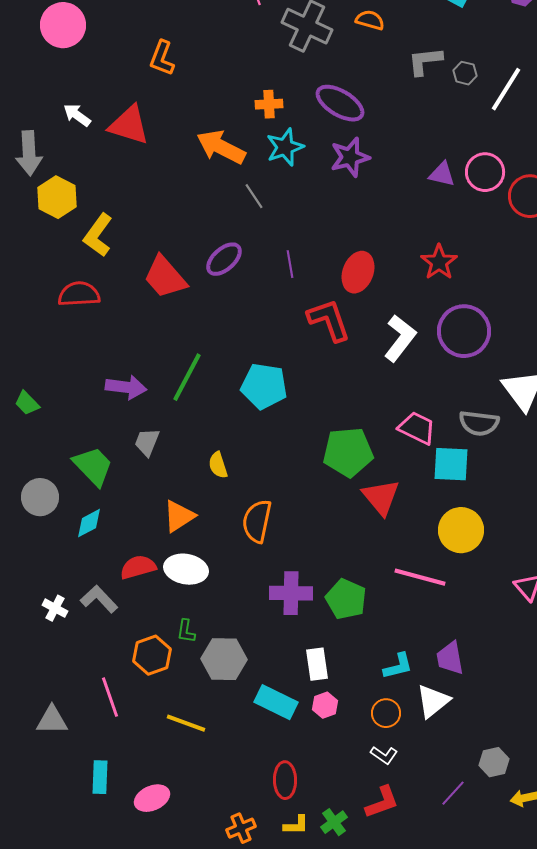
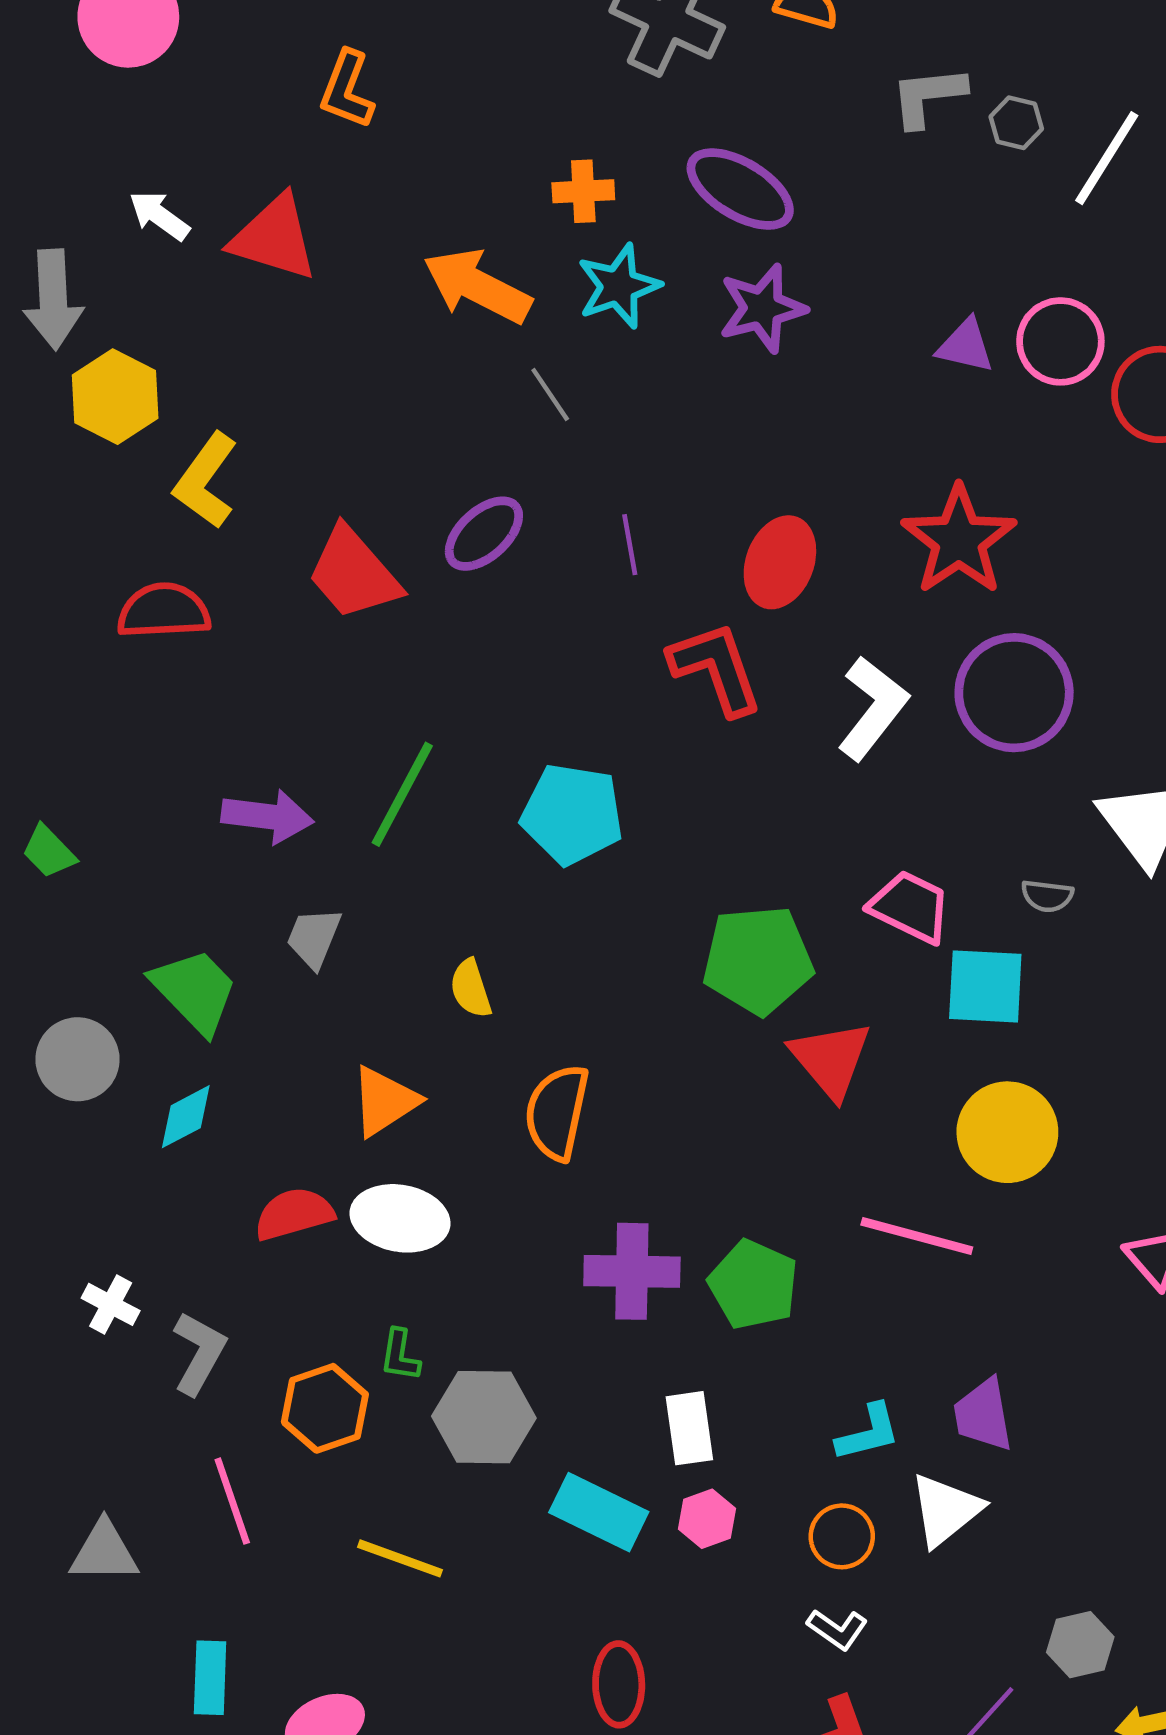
red star: (439, 262) -> (959, 540), size x1.4
gray semicircle: (479, 423) -> (1047, 896), size x0.6
gray L-shape: (99, 599) -> (199, 1353), moved, turned 72

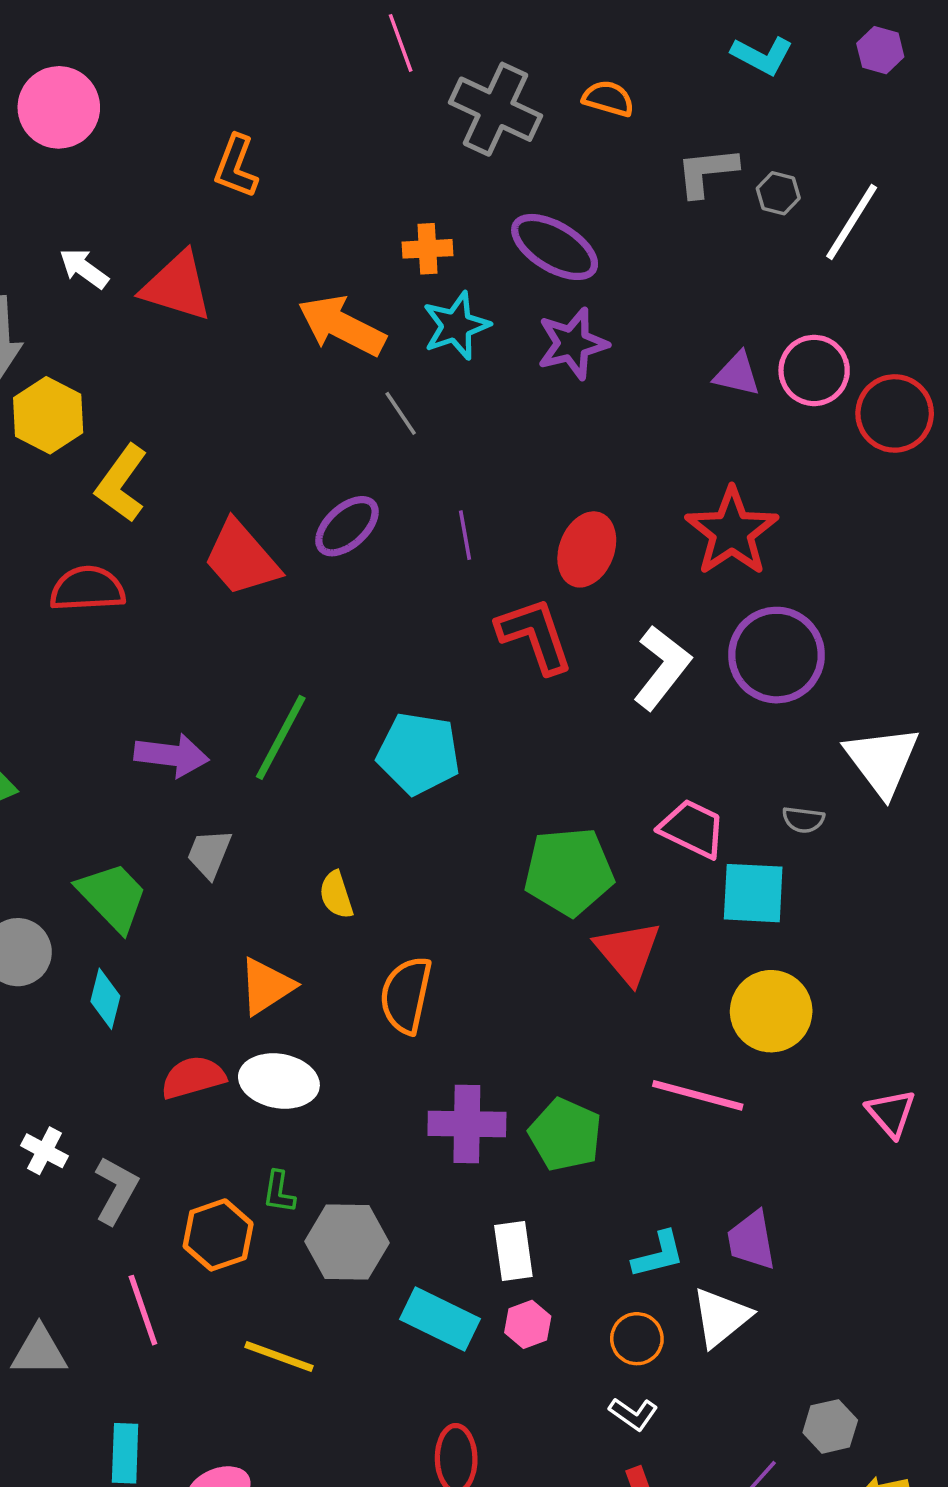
cyan diamond: (186, 1117) -> (105, 999), turned -48

